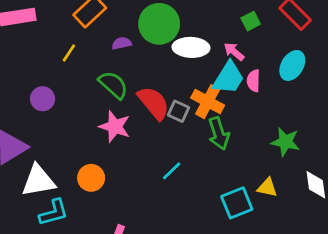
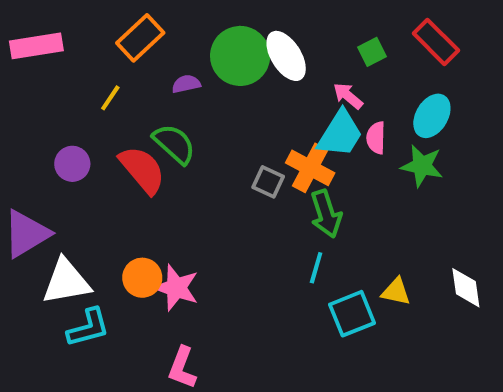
white ellipse: (191, 47) -> (286, 56), moved, turned 56
red semicircle: (154, 103) -> (142, 170), moved
pink star: (115, 127) -> (176, 288), moved
green star: (285, 142) -> (422, 166), moved
cyan line: (172, 171) -> (316, 268), moved, turned -30

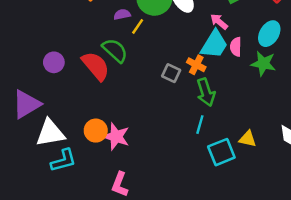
yellow line: (110, 98) -> (138, 26), moved
orange cross: (310, 168) -> (196, 65), size x0.7

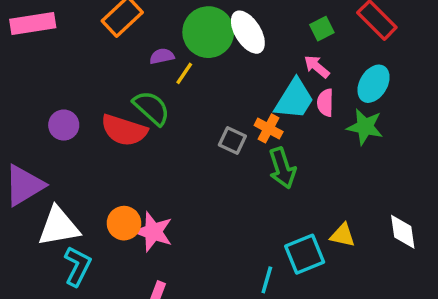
pink arrow: (219, 22) -> (317, 67), moved
red semicircle: (96, 66) -> (124, 130), turned 148
cyan line: (200, 125) -> (267, 280), moved
cyan L-shape: (63, 160) -> (77, 266), turned -48

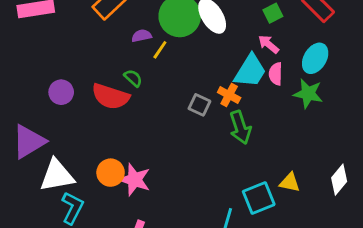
green semicircle: (152, 108) -> (133, 78), size x0.6
white diamond: (403, 232) -> (339, 180), turned 48

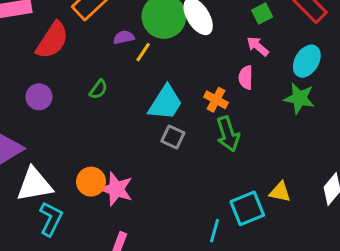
cyan trapezoid: (250, 71) -> (165, 103), moved
pink semicircle: (276, 74) -> (246, 77), moved
green semicircle: (133, 78) -> (98, 89), moved, turned 84
red semicircle: (111, 96) -> (52, 40), moved, turned -75
gray square: (199, 105) -> (173, 137), moved

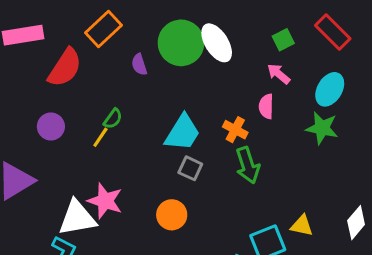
purple semicircle: (124, 37) -> (139, 65), turned -96
yellow line: (143, 52) -> (100, 137), moved
orange circle: (91, 182) -> (172, 215), moved
white triangle: (34, 185) -> (77, 218), moved
pink star: (116, 189) -> (105, 201), moved

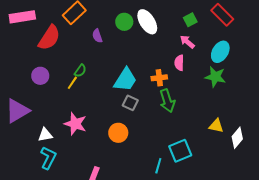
green circle: (181, 43) -> (124, 22), size x0.6
orange cross: (235, 130) -> (159, 78), turned -35
white triangle: (77, 218) -> (45, 135), moved, size x0.6
yellow triangle: (302, 226) -> (216, 126), moved

